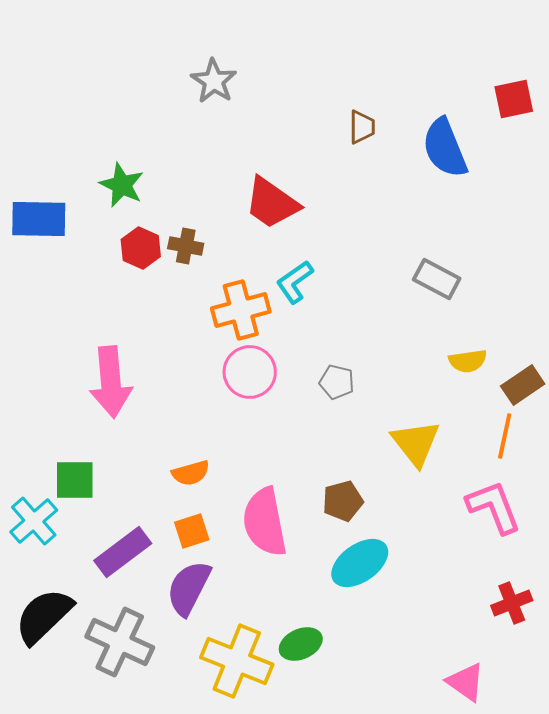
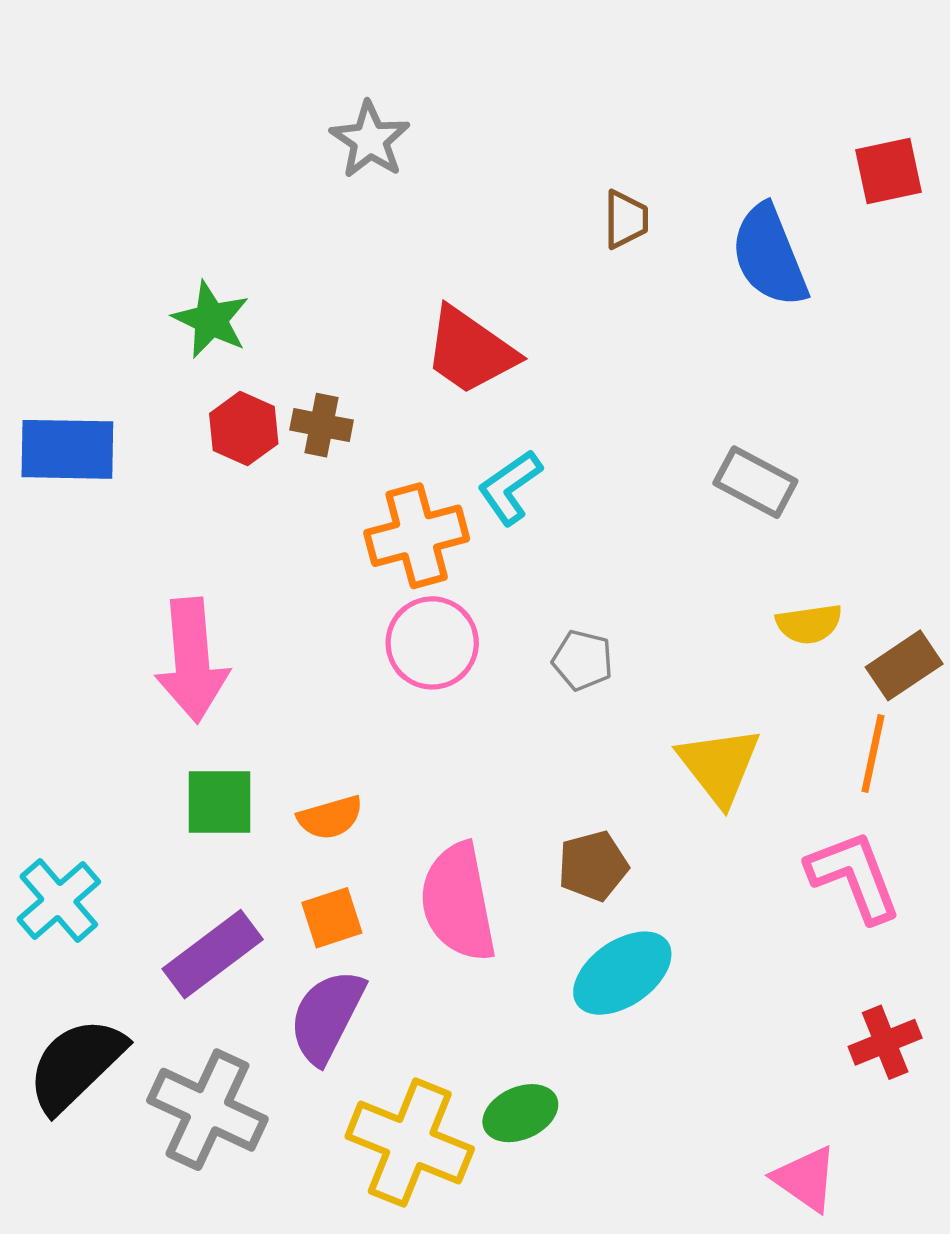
blue rectangle: (39, 219) -> (67, 449), moved
green square: (75, 480) -> (220, 802), moved

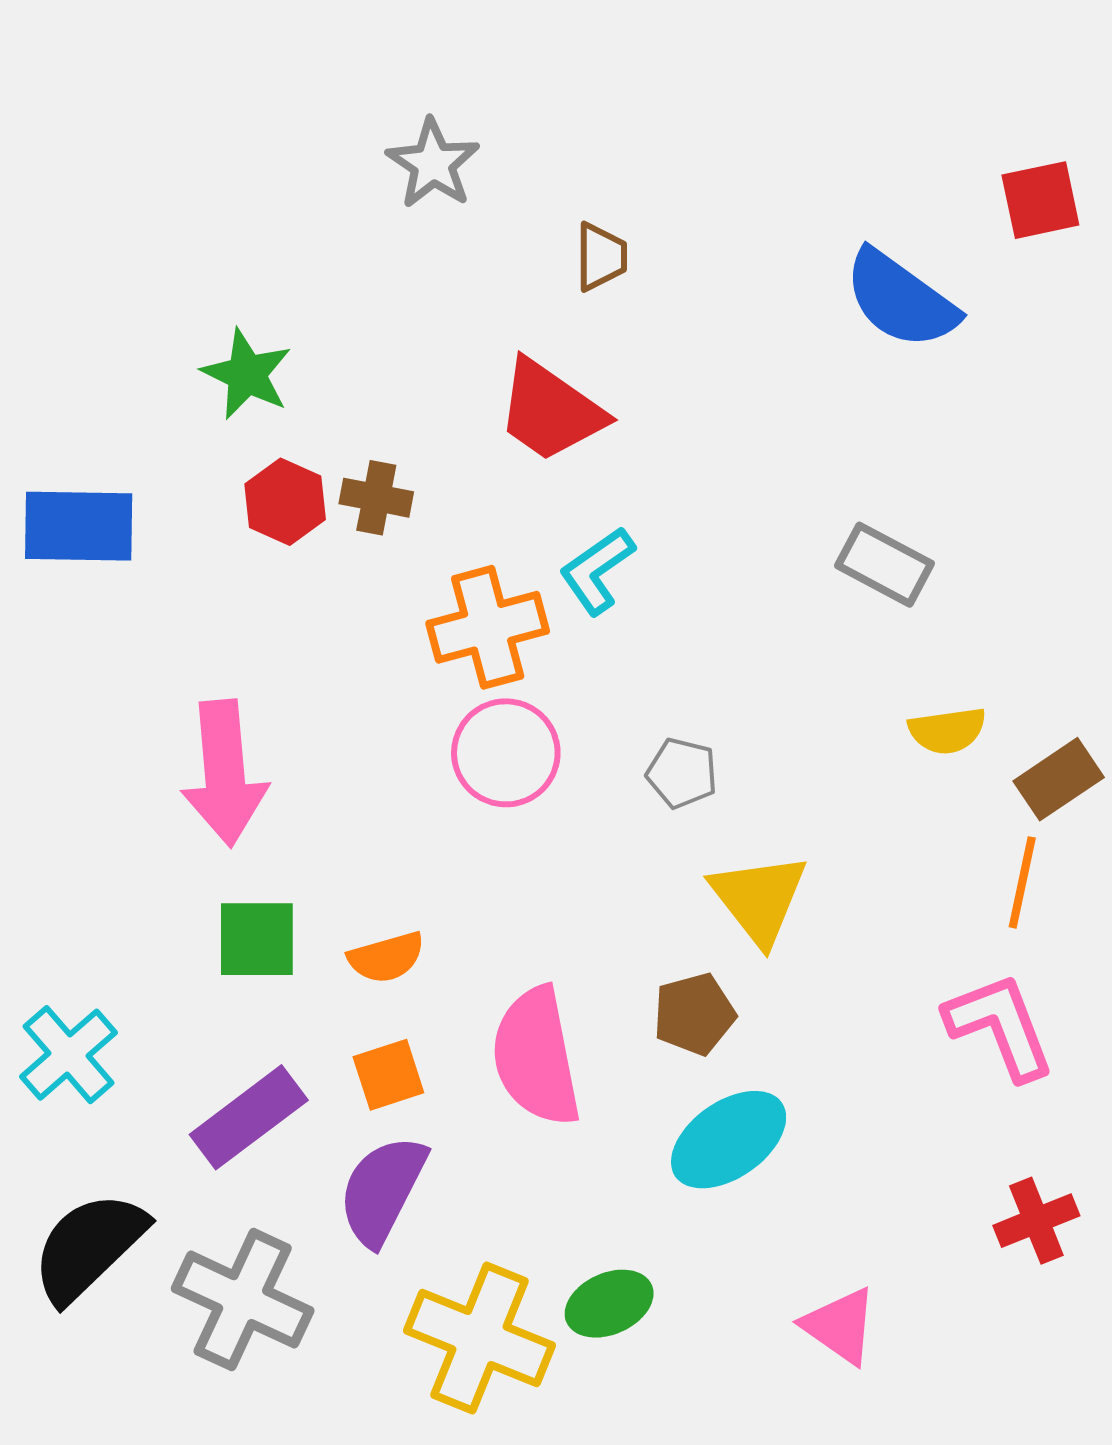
brown trapezoid: (626, 219) -> (601, 257), moved
blue semicircle: (769, 256) -> (901, 299), turned -32
yellow triangle: (719, 766) -> (759, 899), moved
pink triangle: (806, 1179) -> (840, 1326), moved

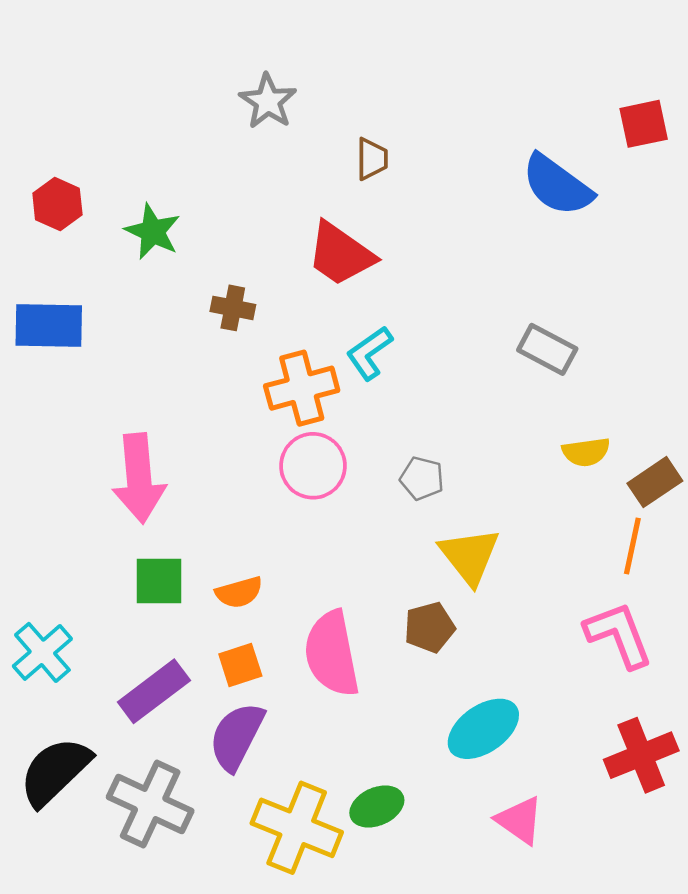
red hexagon: (285, 502) -> (57, 204), moved
cyan ellipse: (729, 1140) -> (483, 729), moved
red cross: (1036, 1221) -> (641, 755), size x1.4

